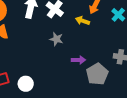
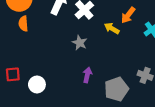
purple arrow: (78, 60) -> (87, 75), moved, turned -88

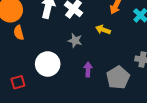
yellow arrow: (112, 28) -> (103, 30), moved
white circle: (37, 84) -> (48, 64), moved, size x1.5

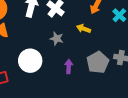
gray pentagon: (118, 78) -> (98, 62), moved

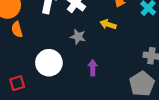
gray pentagon: (98, 62) -> (142, 84), moved

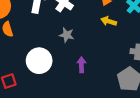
yellow arrow: (108, 24) -> (109, 21), moved

